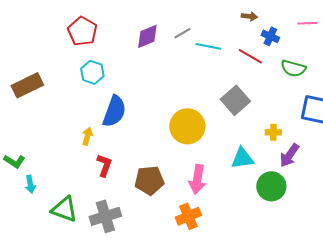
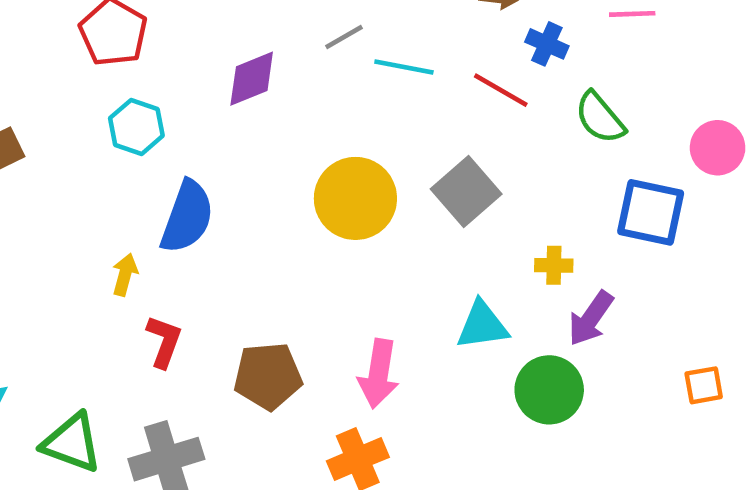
purple diamond: (147, 36) -> (252, 79), moved
green semicircle: (293, 68) -> (600, 118), turned 35
yellow circle: (187, 126) -> (355, 198), moved

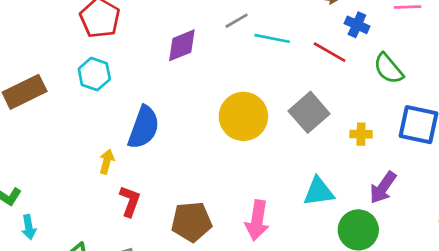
cyan hexagon: (136, 127) -> (94, 74), moved
yellow cross: (554, 265) -> (361, 134), moved

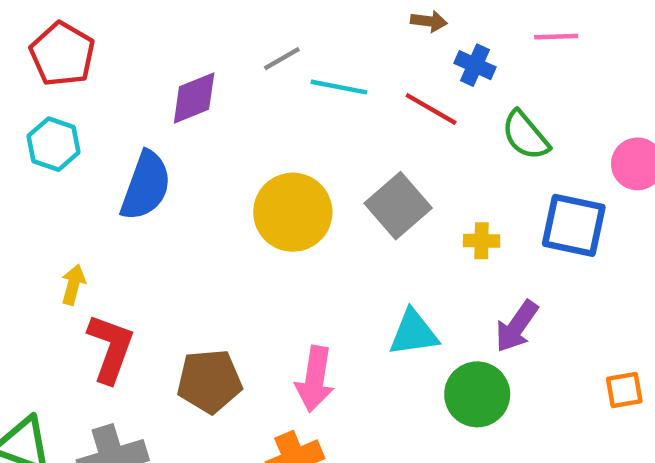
blue semicircle: (144, 127) -> (146, 186), moved
red L-shape: (130, 201) -> (111, 348), size x1.4

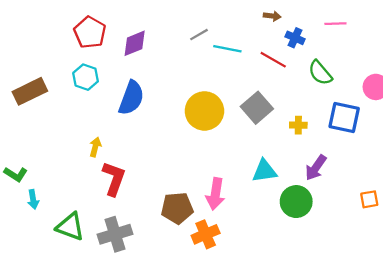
purple diamond: (194, 98) -> (135, 43), moved
brown pentagon: (209, 381) -> (177, 208), moved

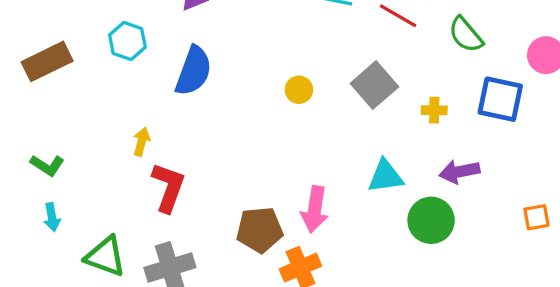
yellow circle: (204, 111) -> (299, 90), size x0.5
purple arrow: (316, 168) -> (459, 172), turned 44
green L-shape: (16, 174) -> (47, 165), moved

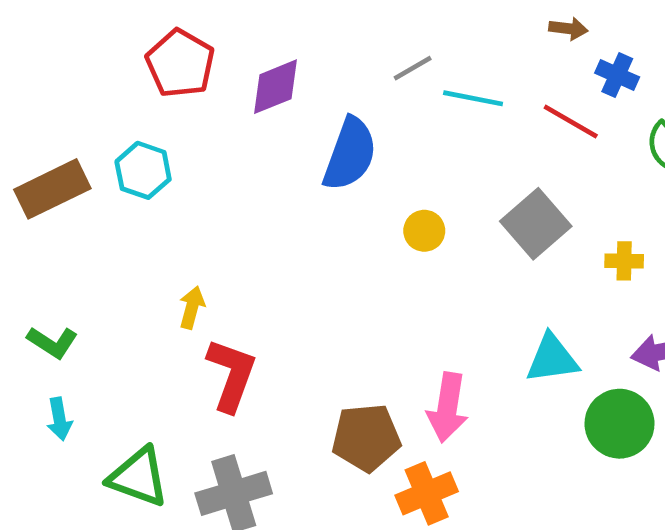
cyan hexagon: (127, 41) -> (143, 170), moved
blue semicircle: (194, 71) -> (350, 154), moved

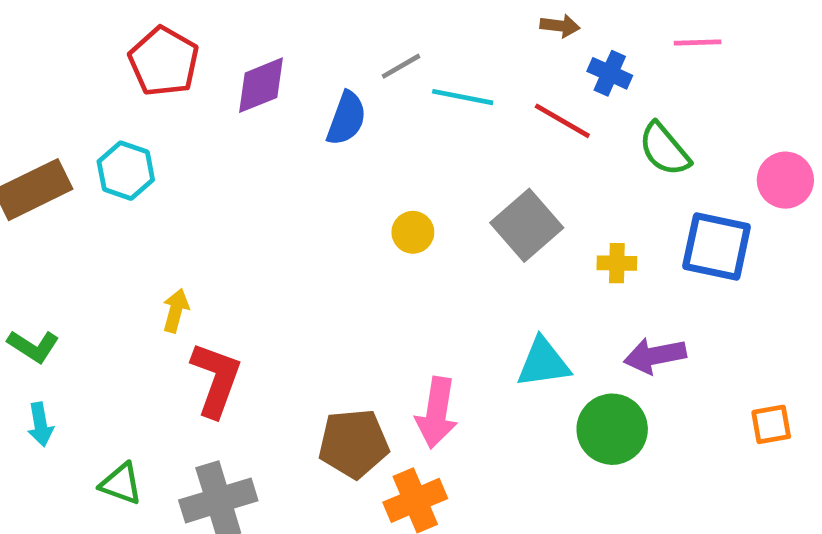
blue semicircle: (350, 154) -> (346, 118), moved, size x0.7
green triangle: (138, 477) -> (121, 484), size x0.7

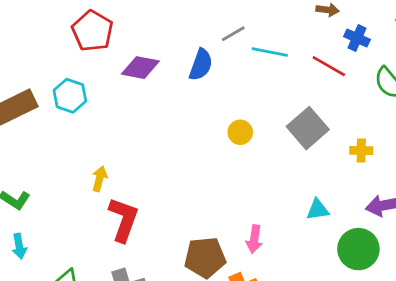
purple diamond: (261, 85) -> (140, 68), moved, turned 33
cyan triangle: (543, 363) -> (318, 210), size x0.7
pink arrow: (437, 413) -> (254, 239), size x0.7

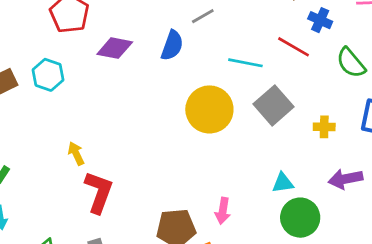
cyan line: (270, 52) -> (245, 63), moved
yellow circle: (240, 132) -> (209, 109), size x2.0
yellow arrow: (100, 179) -> (76, 154), turned -40
green circle: (358, 249) -> (300, 218), moved

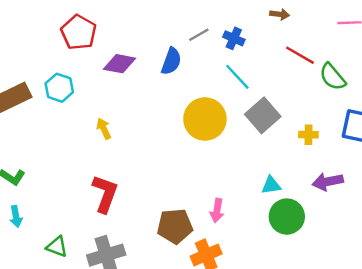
blue cross: (320, 20) -> (234, 38), moved
red line: (294, 47) -> (300, 55), moved
cyan line: (245, 63) -> (237, 77), turned 36
yellow arrow: (76, 154) -> (104, 129), moved

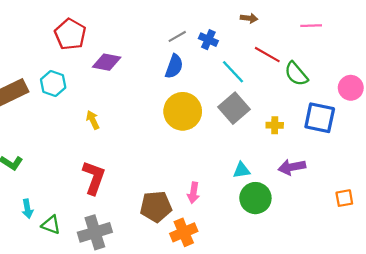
blue semicircle: (171, 61) -> (174, 66), moved
cyan line: (237, 77) -> (233, 72), moved
cyan arrow: (16, 217) -> (27, 209), moved

